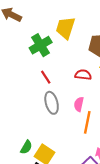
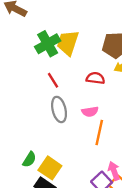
yellow trapezoid: (65, 28) -> (68, 43), moved
pink semicircle: (79, 104) -> (90, 112), turned -112

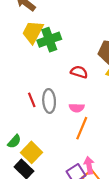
yellow trapezoid: (68, 43) -> (33, 32), moved
red semicircle: (95, 78) -> (79, 72), moved
red line: (53, 80) -> (32, 100), moved

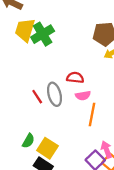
red semicircle: (79, 72) -> (75, 78), moved

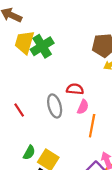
pink semicircle: (83, 96) -> (83, 107), turned -56
red line: (37, 97) -> (19, 110), moved

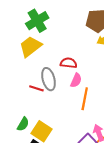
yellow trapezoid: (24, 42) -> (30, 47), moved, turned 35
red line: (19, 110) -> (36, 88), moved, turned -40

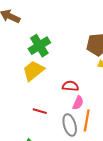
gray ellipse: (49, 79) -> (70, 125), moved

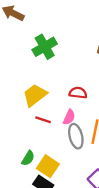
yellow trapezoid: (33, 71) -> (35, 95), moved
pink semicircle: (78, 103) -> (69, 117), moved

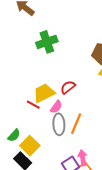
red semicircle: (78, 93) -> (68, 87), turned -56
yellow trapezoid: (35, 95) -> (44, 93), moved

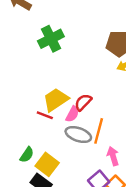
red semicircle: (68, 87) -> (83, 102), moved
gray ellipse: (59, 124) -> (78, 135), turned -60
pink arrow: (83, 158) -> (113, 156), moved

